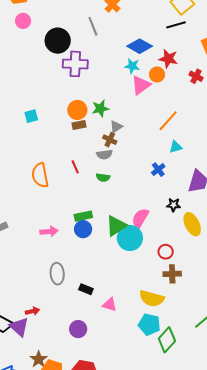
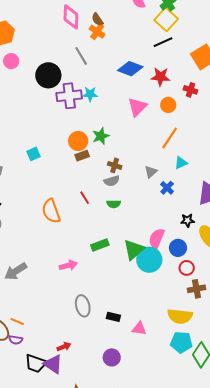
cyan star: (132, 66) -> (90, 94), moved
orange circle: (157, 74) -> (168, 105), moved
gray triangle: (116, 127) -> (151, 172), moved
blue circle: (83, 229) -> (178, 248), moved

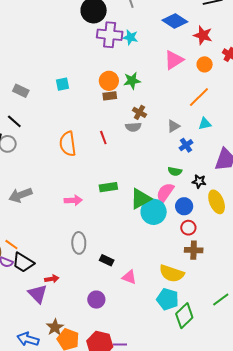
green semicircle: (114, 204) -> (175, 171), moved
black trapezoid: (36, 363) -> (23, 263), moved

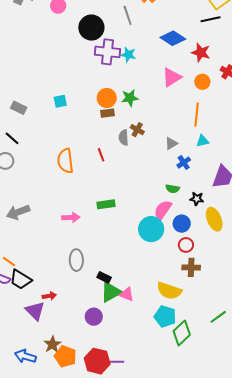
orange line: (199, 97) -> (197, 114), turned -40
gray semicircle: (133, 127) -> (124, 138), moved, turned 91
green triangle: (141, 199) -> (111, 292), moved

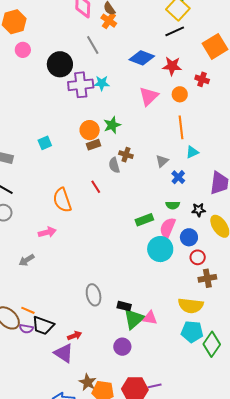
green rectangle: (106, 204) -> (144, 220), moved
gray arrow: (18, 212) -> (27, 260), size x0.7
pink arrow: (71, 217) -> (47, 232), moved

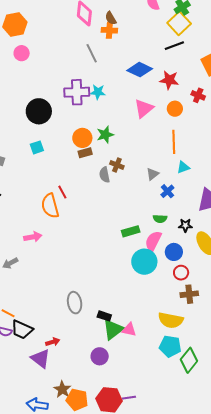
orange cross: (109, 21) -> (109, 30), turned -35
black circle: (60, 64) -> (39, 111), moved
red line: (96, 187) -> (62, 192), moved

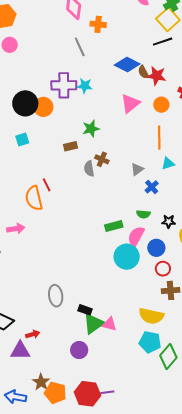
brown semicircle: (111, 18) -> (143, 72), moved
orange circle: (82, 138) -> (43, 107), moved
purple triangle: (41, 359) -> (20, 351), turned -40

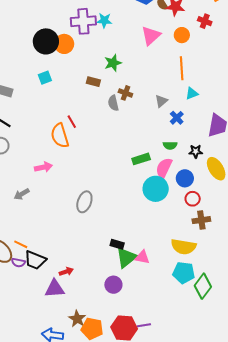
brown rectangle: (70, 146) -> (93, 82), turned 32
gray ellipse: (56, 296) -> (84, 202), moved, turned 30

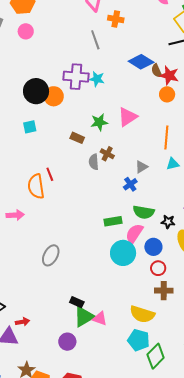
orange circle: (182, 35) -> (167, 94), moved
pink triangle: (151, 36) -> (128, 117), moved
blue cross: (177, 118) -> (130, 184), moved
green semicircle: (170, 145) -> (144, 212), size x1.5

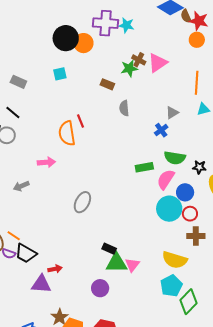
brown cross: (107, 154) -> (139, 60), moved
cyan circle: (123, 253) -> (169, 209), moved
green triangle: (84, 317) -> (116, 263), turned 30
pink triangle: (100, 319) -> (132, 265), turned 49
cyan pentagon: (139, 340) -> (171, 286), turned 30

